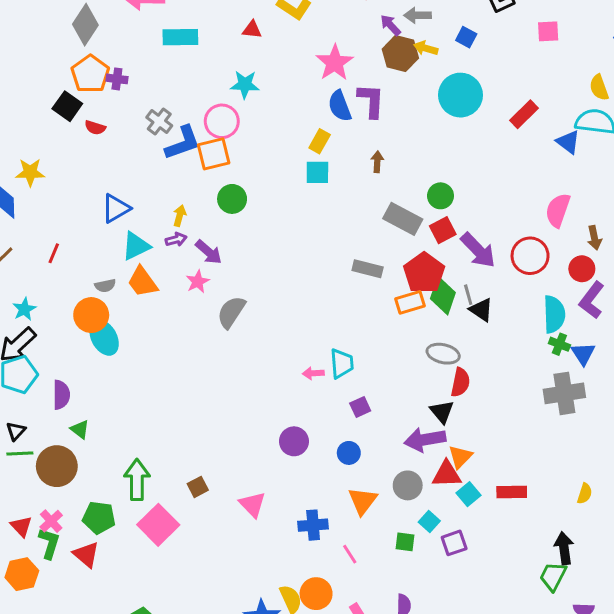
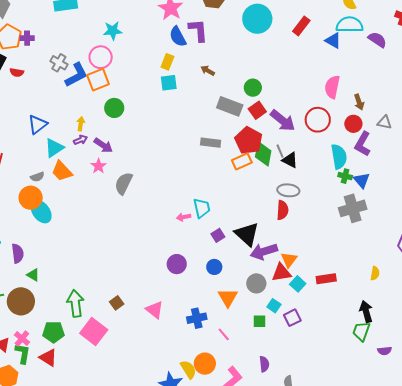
brown arrow: (377, 162) -> (208, 70), turned -56
gray ellipse: (443, 354) -> (288, 190), moved
black triangle: (442, 412) -> (247, 234), moved, size x1.5

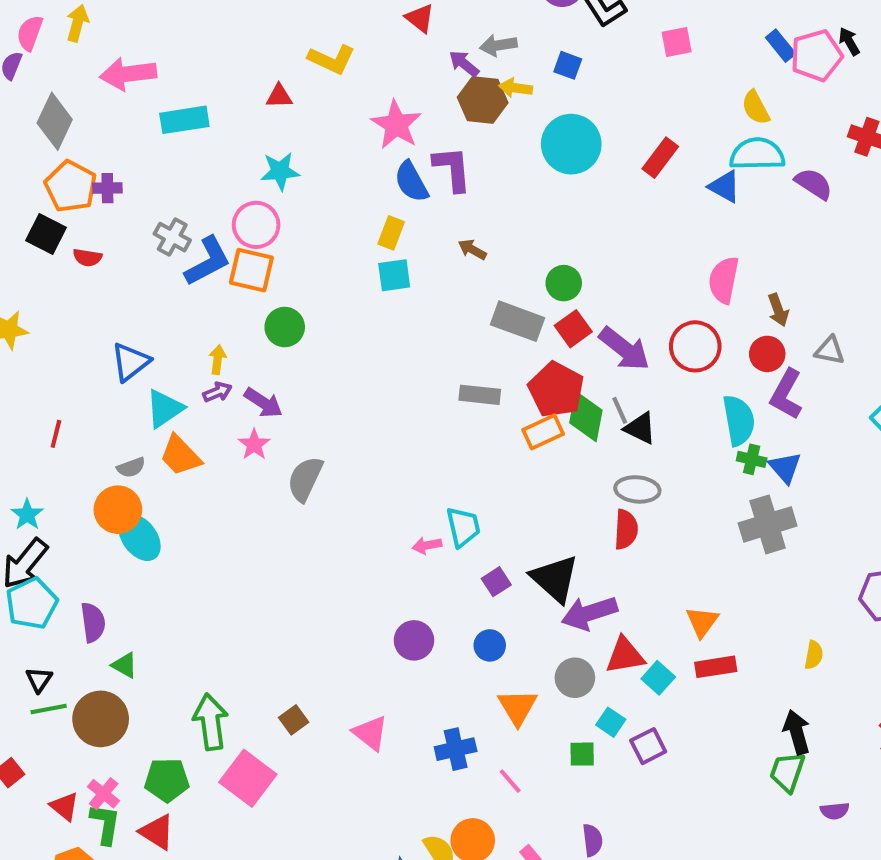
orange square: (98, 80) -> (251, 270), turned 35
orange triangle: (289, 260) -> (702, 622), moved

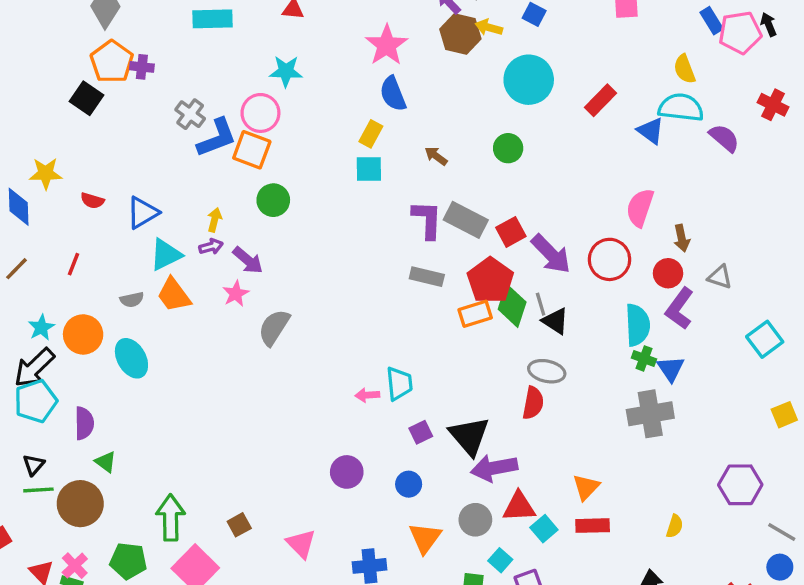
purple L-shape: (452, 169) -> (427, 220), moved
red semicircle: (87, 257) -> (92, 201), moved
green circle: (564, 283) -> (508, 148), moved
orange circle: (118, 510) -> (83, 334), moved

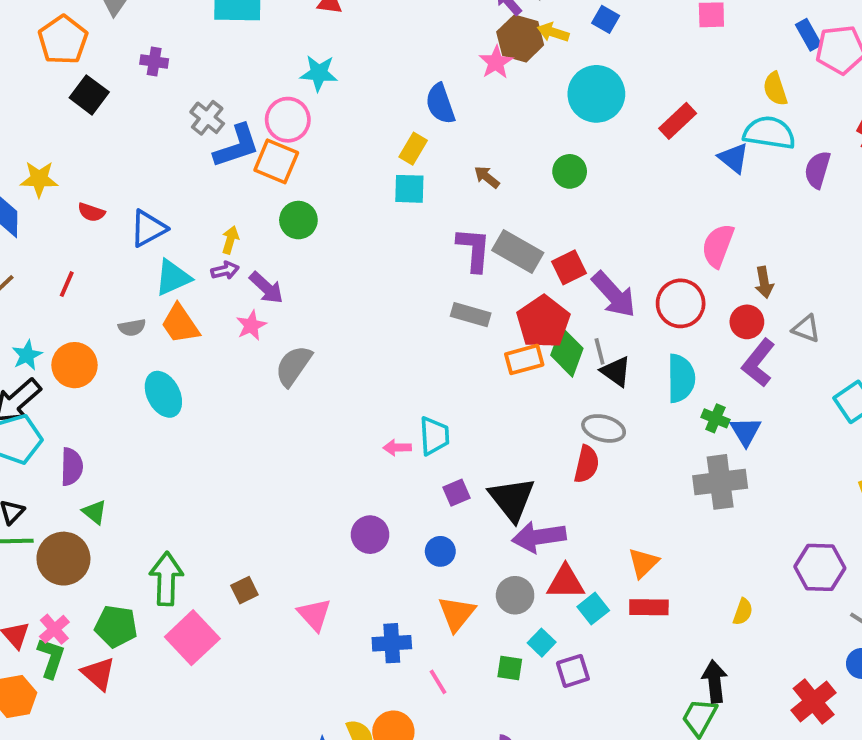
pink star: (387, 45) -> (496, 62), moved, size x0.7
orange pentagon: (112, 62) -> (63, 40), moved
purple semicircle: (724, 138) -> (817, 170), turned -116
cyan semicircle: (638, 325) -> (681, 378), moved
cyan ellipse: (131, 358) -> (163, 394), moved

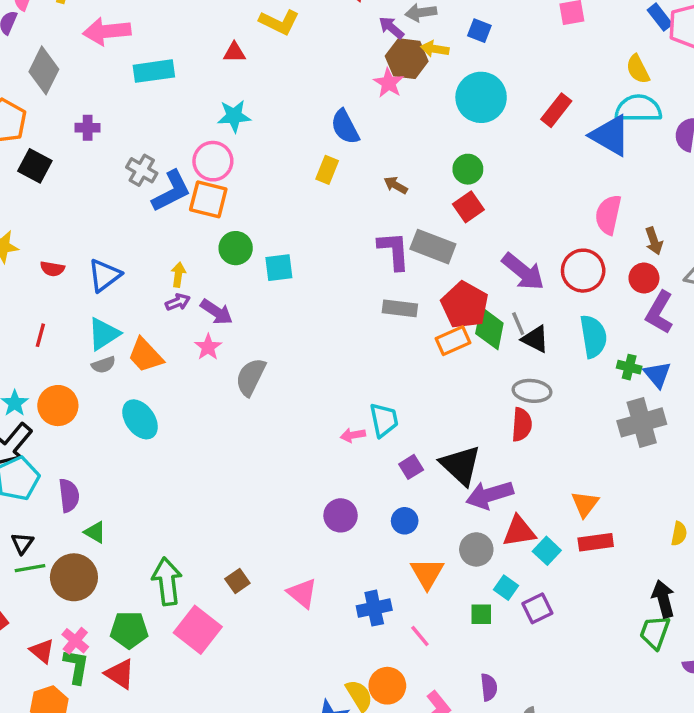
blue triangle: (734, 158) -> (610, 136), size x1.5
cyan square: (409, 189) -> (279, 268), moved
red square: (569, 267) -> (468, 207), moved
cyan triangle: (173, 278) -> (104, 334), moved

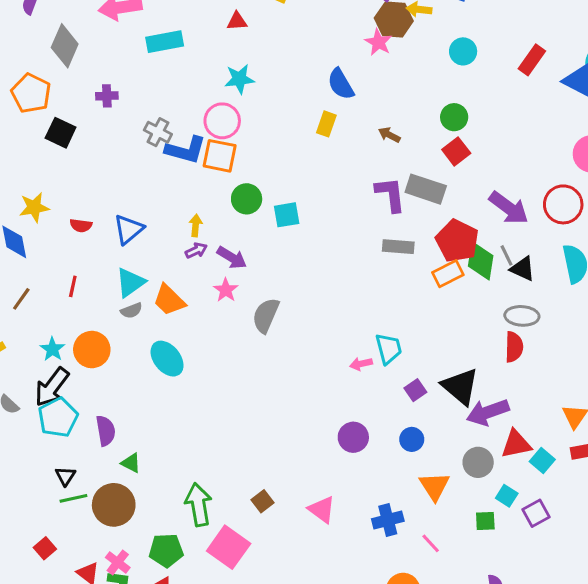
cyan circle: (481, 97) -> (463, 51), size x0.6
blue L-shape: (171, 191) -> (186, 150), turned 45

